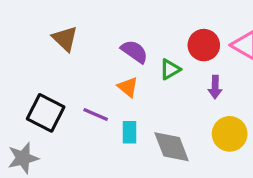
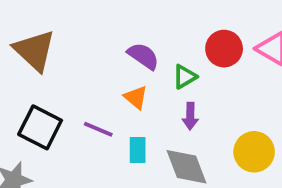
brown triangle: (65, 39) -> (34, 50), moved, size x1.4
purple arrow: (215, 87) -> (190, 116), moved

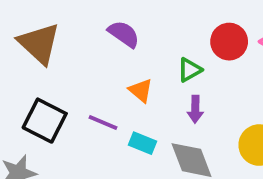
purple semicircle: (143, 56) -> (124, 34), moved
cyan rectangle: (138, 150) -> (143, 143), turned -68

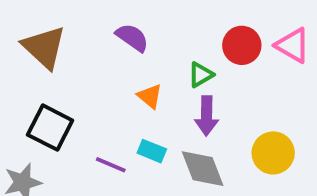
purple arrow: (195, 109) -> (207, 116), size x1.4
purple line: (103, 122) -> (111, 165), moved

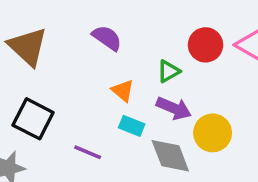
purple arrow: (207, 116) -> (174, 108), turned -68
cyan rectangle: (152, 151) -> (132, 126), moved
yellow circle: (273, 153) -> (213, 133), moved

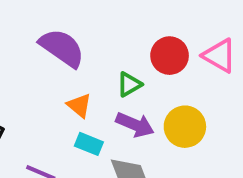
purple semicircle: (107, 38) -> (62, 48), size x1.4
yellow circle: (213, 133) -> (185, 127), moved

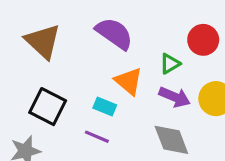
orange triangle: (79, 106) -> (129, 81), size x1.4
cyan rectangle: (89, 144) -> (105, 107), moved

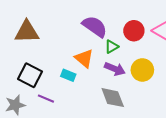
purple semicircle: (114, 34) -> (95, 26), moved
brown triangle: (43, 41) -> (27, 32), turned -45
purple line: (97, 137) -> (46, 99), moved

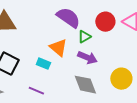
yellow circle: (142, 70) -> (121, 79), moved
purple line: (46, 99) -> (36, 91), moved

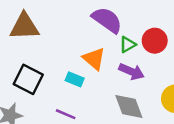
red circle: (105, 22) -> (155, 41), moved

